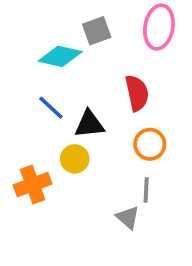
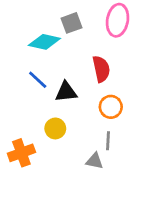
yellow circle: (75, 159) -> (55, 128), moved
orange cross: (33, 185) -> (21, 153), moved
gray triangle: (128, 218) -> (95, 161), turned -30

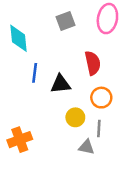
cyan diamond: (44, 42) -> (19, 38), moved, turned 72
blue line: (38, 80) -> (35, 73), turned 54
yellow circle: (55, 128) -> (75, 117), moved

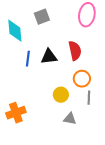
gray square: (65, 21) -> (42, 17), moved
black triangle: (61, 84) -> (49, 57), moved
gray line: (99, 128) -> (89, 98), moved

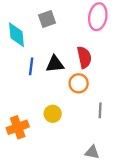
orange circle: (82, 79) -> (79, 83), moved
yellow circle: (61, 95) -> (53, 114), moved
gray triangle: (70, 119) -> (92, 152), moved

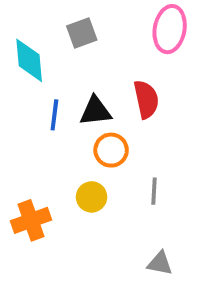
orange circle: (79, 83) -> (111, 150), moved
gray line: (100, 110) -> (154, 191), moved

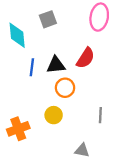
red semicircle: (146, 99) -> (86, 58), turned 45
gray line: (154, 191) -> (100, 115), moved
gray triangle: (160, 263) -> (82, 150), moved

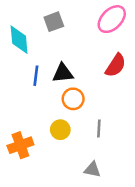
pink ellipse: (99, 17) -> (112, 19), turned 35
red semicircle: (86, 58) -> (116, 65), moved
gray line: (100, 115) -> (99, 128), moved

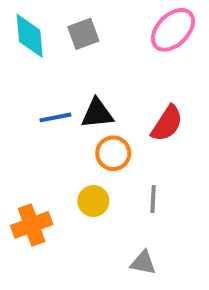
cyan diamond: (19, 40) -> (30, 36), moved
red semicircle: (116, 65) -> (167, 123), moved
blue line: (36, 76) -> (55, 117), turned 72

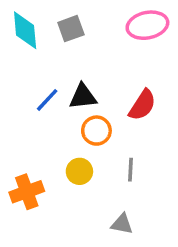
pink ellipse: (173, 30) -> (147, 25), turned 33
blue line: (55, 117) -> (47, 100), turned -36

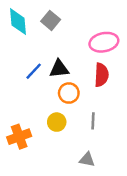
pink ellipse: (147, 25) -> (104, 42), moved
gray square: (71, 29) -> (51, 20), turned -30
red semicircle: (142, 105) -> (101, 75), turned -30

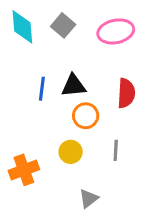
pink ellipse: (104, 42) -> (116, 31), moved
blue line: (34, 71) -> (42, 89), turned -36
gray triangle: (87, 160) -> (89, 199), moved, turned -49

